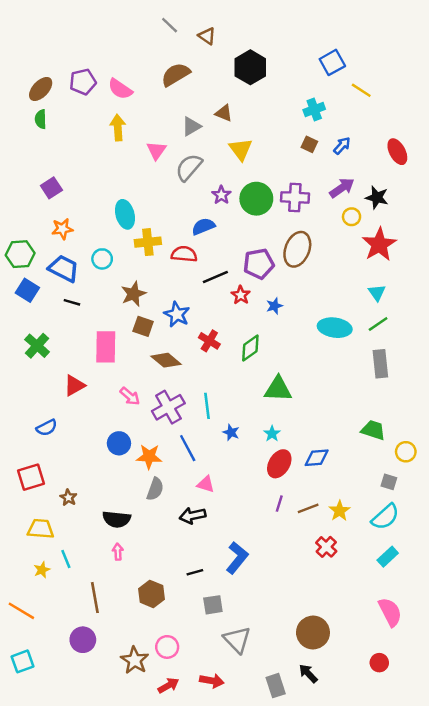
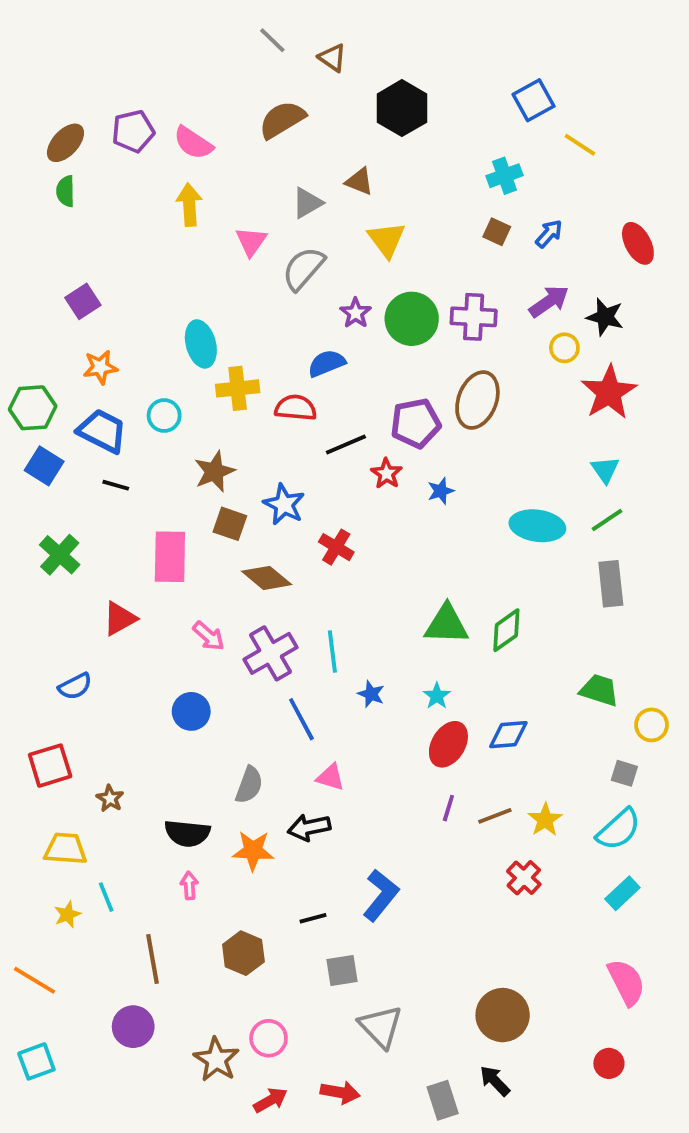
green diamond: (250, 348) -> (506, 630), moved
orange star: (149, 457) -> (253, 851), moved

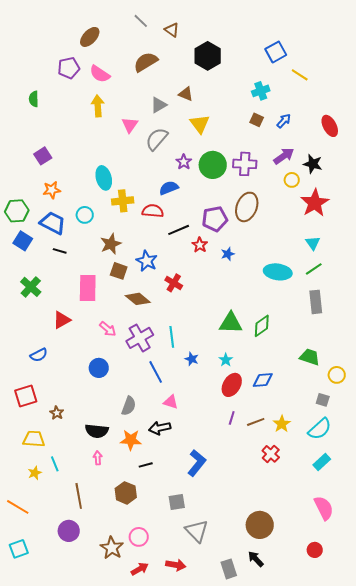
brown ellipse: (65, 143) -> (90, 37), moved
black line: (313, 918) -> (146, 465), moved

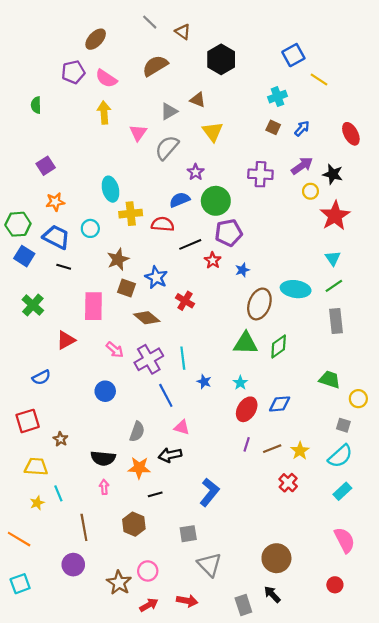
green circle: (213, 165) -> (216, 201), moved
brown ellipse: (247, 207) -> (259, 304), moved

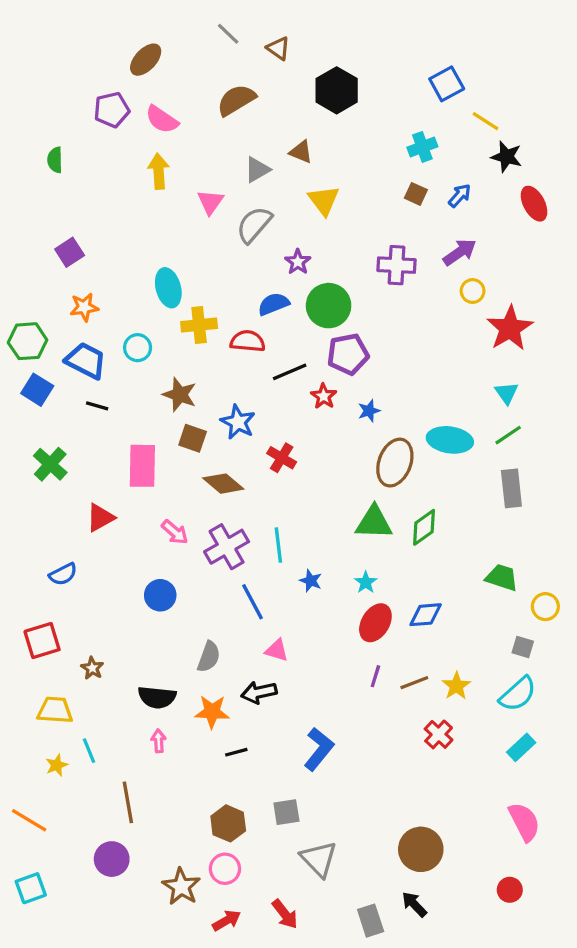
black star: (333, 174) -> (507, 157), moved
brown star: (118, 259) -> (180, 395), turned -30
brown hexagon: (134, 524) -> (228, 823), moved
red arrow: (187, 601) -> (285, 914), turned 42

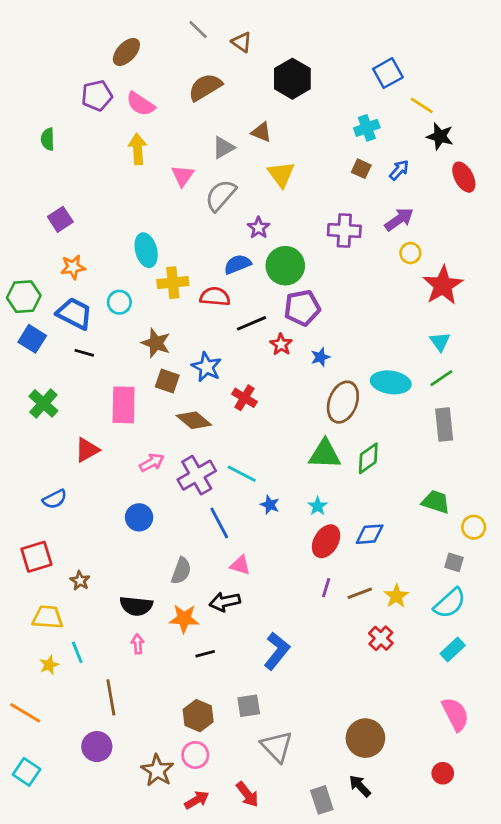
pink arrow: (175, 532) -> (152, 463), turned -70
cyan line: (278, 545) -> (242, 474), turned -56
cyan square: (31, 888) -> (27, 772), turned -36

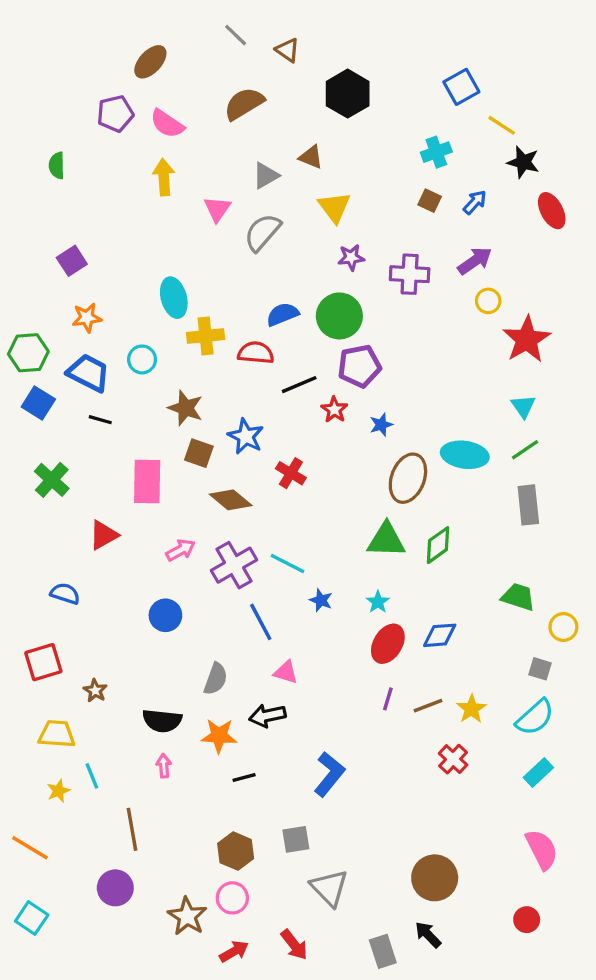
purple star: (259, 228) -> (351, 257), moved, turned 30
blue semicircle: (55, 499) -> (65, 594), turned -135

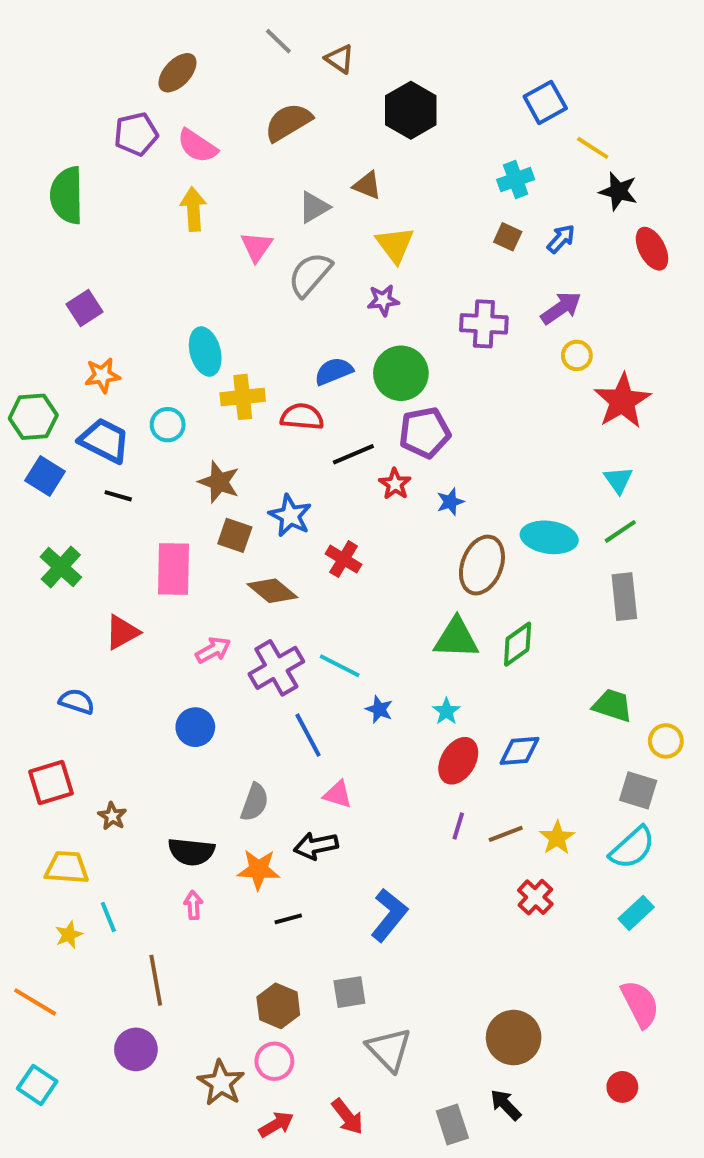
green semicircle: (57, 165) -> (67, 195), size x1.8
purple star: (351, 257) -> (383, 300), moved
gray square: (540, 669) -> (638, 790), size x1.4

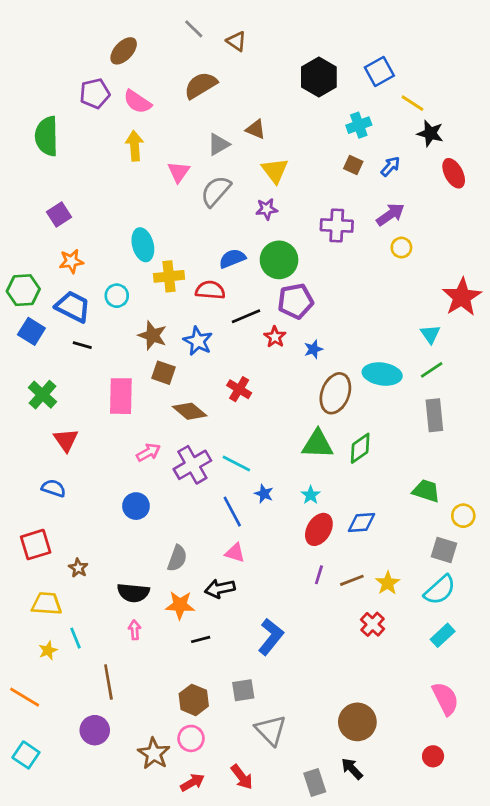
black hexagon: (411, 110) -> (319, 77), moved
red star: (622, 401) -> (462, 297), moved
blue star: (290, 516) -> (198, 341), moved
red triangle: (122, 632) -> (66, 440), moved, turned -36
blue line: (308, 735) -> (232, 512), moved

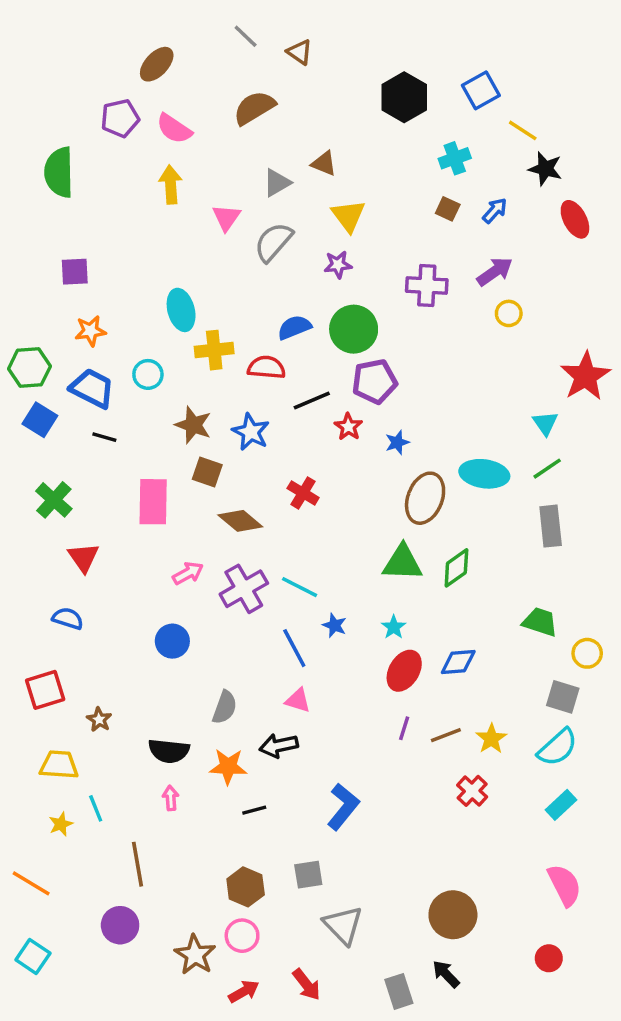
purple square: (59, 215) -> (75, 272), turned 30

